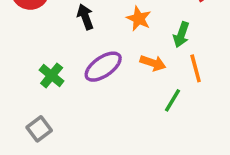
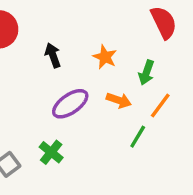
orange line: (196, 68) -> (160, 106), turned 52
green cross: (52, 75) -> (51, 152), moved

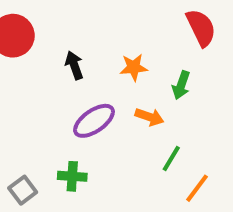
orange star: (105, 57) -> (134, 67), turned -30
orange line: (160, 106) -> (197, 188), moved
green cross: (51, 152) -> (72, 176), turned -35

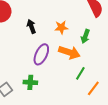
orange arrow: (149, 117) -> (69, 52), size x1.5
purple ellipse: (94, 121) -> (41, 54), turned -30

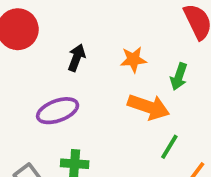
black arrow: (31, 26) -> (77, 58), turned 40
purple ellipse: (41, 54) -> (58, 111), moved, turned 45

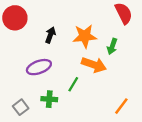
orange star: (133, 60) -> (85, 36), size x1.5
green line: (169, 147) -> (73, 84), moved

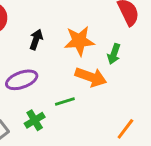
green line: (73, 84) -> (65, 101), turned 42
green cross: (49, 99) -> (35, 120), turned -35

